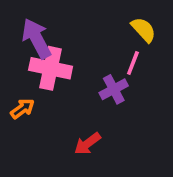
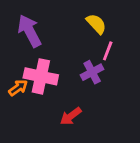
yellow semicircle: (144, 30) -> (96, 24), moved
pink cross: (51, 68) -> (41, 76), moved

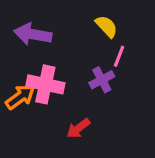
purple arrow: (29, 31) -> (33, 34), turned -52
orange arrow: (18, 88) -> (20, 97), size x1.4

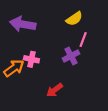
yellow semicircle: (107, 26) -> (74, 19), turned 98
pink cross: (45, 84) -> (31, 59), size x0.6

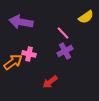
yellow semicircle: (74, 19) -> (86, 17), moved
pink line: (83, 40) -> (63, 33), moved, turned -64

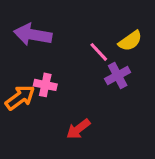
yellow semicircle: (86, 17) -> (130, 41), moved
purple cross: (65, 51) -> (118, 76), moved

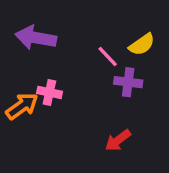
purple cross: (118, 76) -> (128, 82), turned 35
red arrow: (78, 129) -> (118, 140), moved

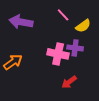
pink line: (108, 56) -> (63, 15), moved
pink cross: (49, 92) -> (58, 54), moved, size x1.5

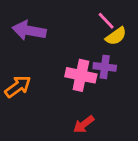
pink line: (63, 15) -> (106, 21), moved
red arrow: (69, 82) -> (84, 124), moved

